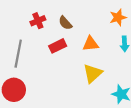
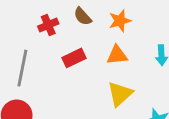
orange star: (118, 17) -> (120, 21), moved
brown semicircle: (65, 23) -> (83, 16), moved

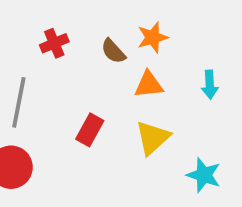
brown semicircle: (83, 16) -> (113, 51), moved
red rectangle: (74, 58) -> (90, 130), moved, turned -35

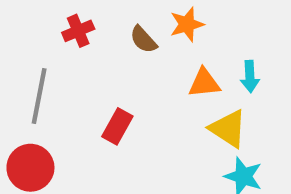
orange triangle: (149, 85) -> (204, 83), moved
yellow triangle: (153, 138) -> (228, 129), moved, turned -45

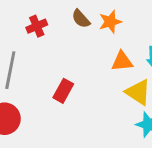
brown semicircle: (143, 40) -> (81, 19), moved

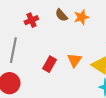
orange triangle: (122, 61) -> (74, 60), moved, turned -49

